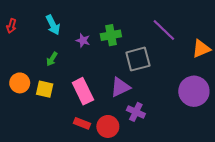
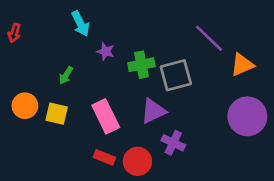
cyan arrow: (53, 25) -> (81, 24), moved
green cross: (111, 35) -> (141, 65), moved
orange triangle: (201, 49) -> (242, 65), moved

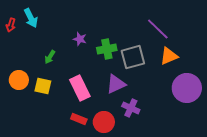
cyan arrow: (81, 24) -> (31, 18), moved
orange triangle: (242, 65) -> (169, 56), moved

